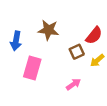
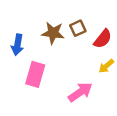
brown square: (77, 52) -> (78, 28), moved
pink arrow: (73, 84) -> (80, 92), size x1.5

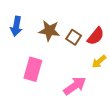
brown square: (78, 28) -> (74, 37), moved, turned -32
blue arrow: (17, 45) -> (16, 26), moved

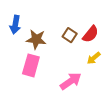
brown star: (49, 31) -> (36, 39), moved

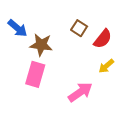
blue arrow: (15, 25) -> (17, 28), turned -60
brown square: (70, 35) -> (79, 28), moved

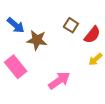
pink rectangle: (35, 74) -> (16, 67), moved, turned -55
pink arrow: (80, 92) -> (59, 81), moved

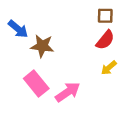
brown square: (71, 25) -> (105, 16), moved, turned -32
pink rectangle: (16, 67) -> (36, 83), moved

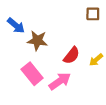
red semicircle: (105, 40) -> (72, 56), moved

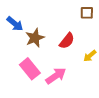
brown star: (37, 41) -> (35, 38), turned -30
red semicircle: (72, 56) -> (67, 41), moved

